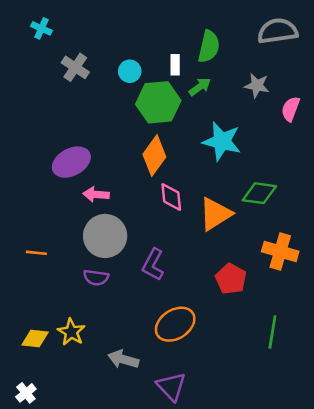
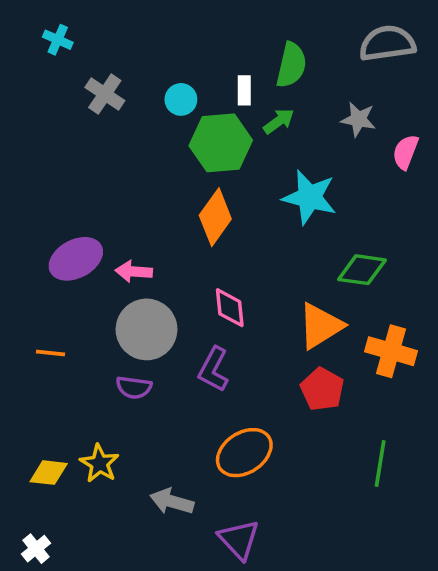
purple ellipse: (71, 162) -> (76, 259), moved
pink diamond: (171, 197) -> (230, 308), moved
orange triangle: (215, 214) -> (320, 326), moved

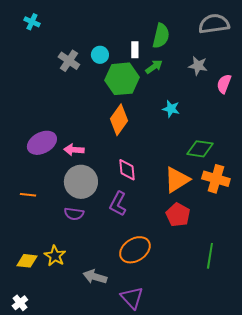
gray cross: (105, 94) -> (69, 61), moved
cyan star: (310, 197) -> (171, 109), size x0.6
orange cross: (391, 351) -> (216, 179), moved

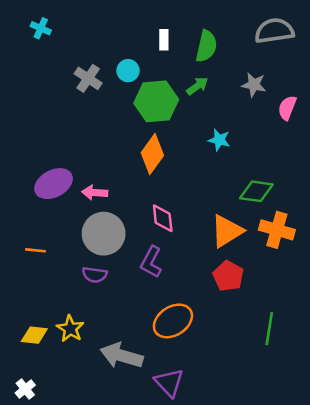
white rectangle: (135, 50) -> (164, 40), moved
gray arrow: (95, 277) -> (122, 356), size x1.4

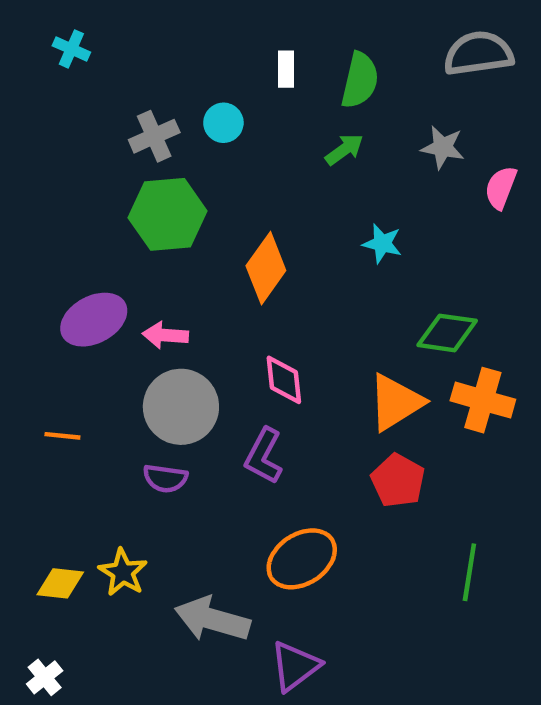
gray cross: (88, 78) -> (154, 136), turned 32
green hexagon: (156, 101) -> (168, 214), moved
purple triangle: (169, 383) -> (295, 666), turned 36

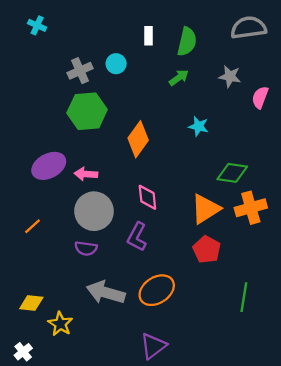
orange cross: (483, 400) -> (251, 208), turned -32
orange line: (62, 436) -> (32, 226), turned -48
yellow star: (123, 572) -> (60, 324), moved
gray arrow: (212, 619) -> (106, 292), moved

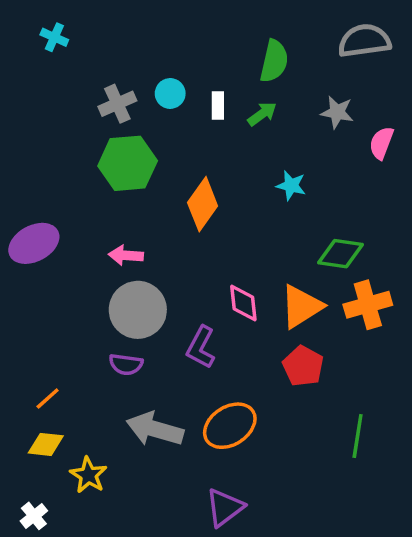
white rectangle: (149, 36) -> (218, 105), moved
purple ellipse: (49, 166) -> (34, 243), moved
pink diamond: (147, 197) -> (243, 303), moved
orange line: (32, 226) -> (48, 398), moved

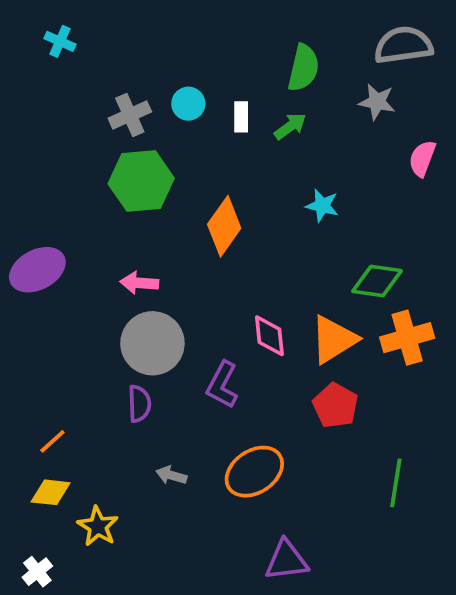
gray star: (337, 112) -> (377, 102), moved
purple semicircle: (126, 364) -> (139, 404), turned -100
gray arrow: (155, 429) -> (171, 475), size x0.5
purple triangle: (225, 507) -> (286, 560), moved, turned 30

